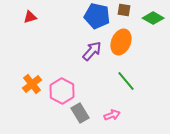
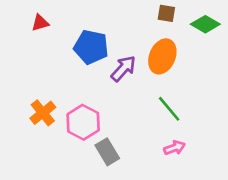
blue pentagon: (97, 16) -> (91, 47), moved
pink arrow: (112, 115) -> (174, 148), moved

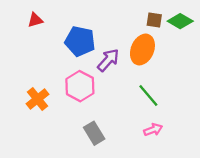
brown square: (166, 13) -> (154, 20), moved
pink hexagon: (83, 122) -> (80, 86), moved

